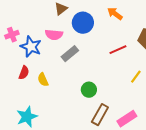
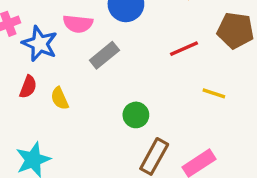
yellow line: (136, 77) -> (214, 93), turned 72

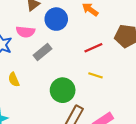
yellow line: (214, 93) -> (96, 75), moved
green circle: (136, 115) -> (63, 90), size x1.5

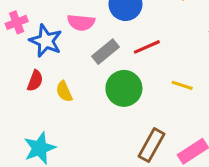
red line: (93, 48) -> (147, 47), moved
green circle: (63, 90) -> (124, 88), moved

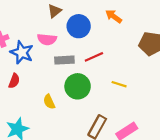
gray rectangle: (106, 52) -> (64, 60), turned 36
yellow semicircle: (64, 91) -> (49, 102), moved

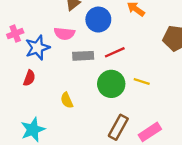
blue star: (22, 52) -> (37, 48), turned 30
green circle: (78, 86) -> (111, 84), moved

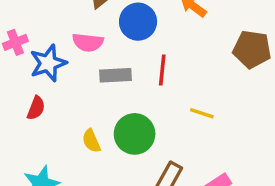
red line: (115, 52) -> (162, 70), turned -60
green circle: (111, 84) -> (135, 134), moved

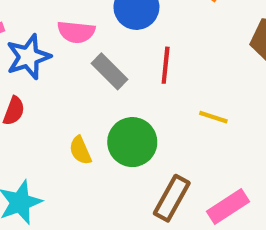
gray rectangle: (116, 75) -> (109, 71), turned 48

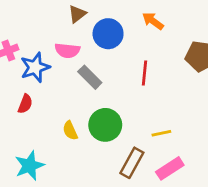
red line: (166, 65) -> (145, 73), moved
yellow line: (213, 117) -> (161, 133), moved, turned -30

